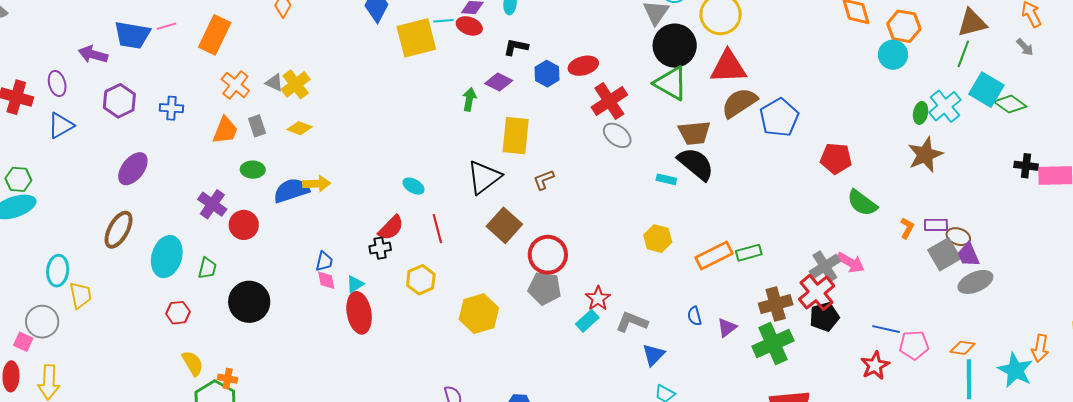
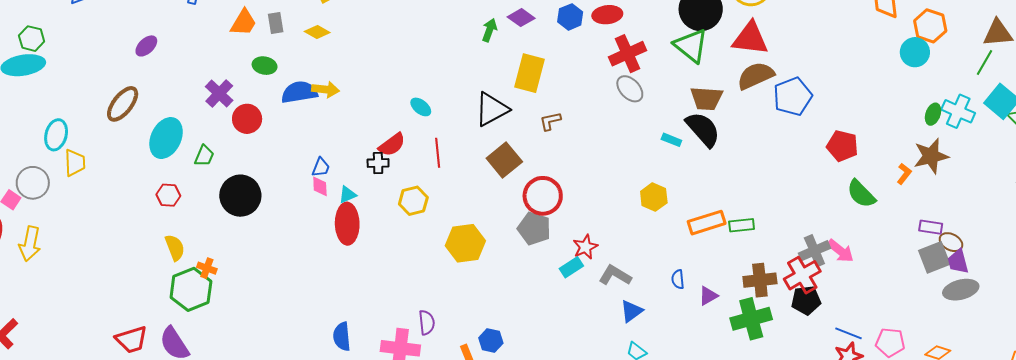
cyan cross: (945, 106) -> (958, 111), turned -36
purple ellipse: (133, 169) -> (146, 46), size x0.7
orange L-shape: (907, 228) -> (904, 174), moved
blue line: (886, 329) -> (849, 333), moved

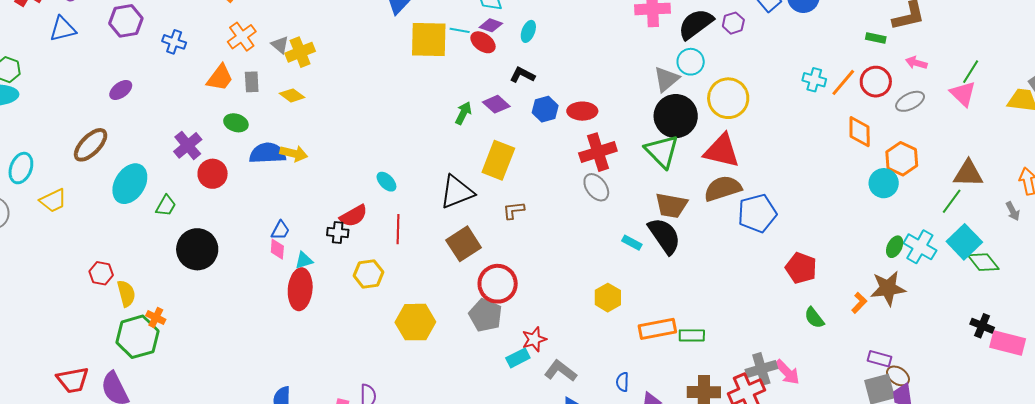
yellow trapezoid: (75, 163) -> (53, 201), moved, turned 60
green semicircle: (861, 194) -> (814, 318), size x0.7
red hexagon: (168, 195) -> (101, 273), moved

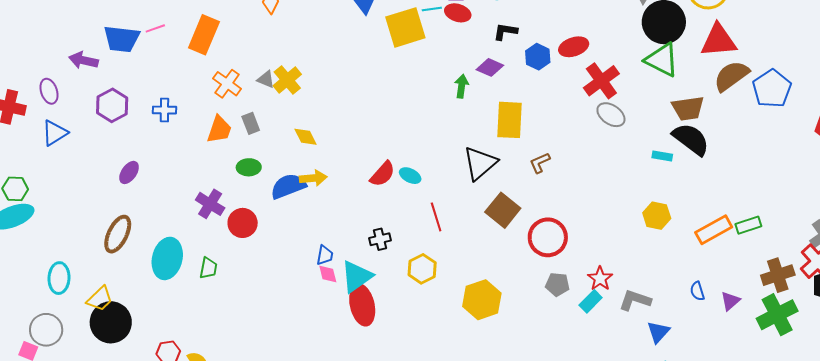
yellow diamond: (292, 95) -> (306, 137), moved, turned 45
red semicircle: (354, 216) -> (383, 174), moved
black circle: (197, 249) -> (111, 322), moved
cyan triangle: (304, 260) -> (357, 276), size x1.8
gray pentagon: (485, 315) -> (557, 284), moved, size x0.7

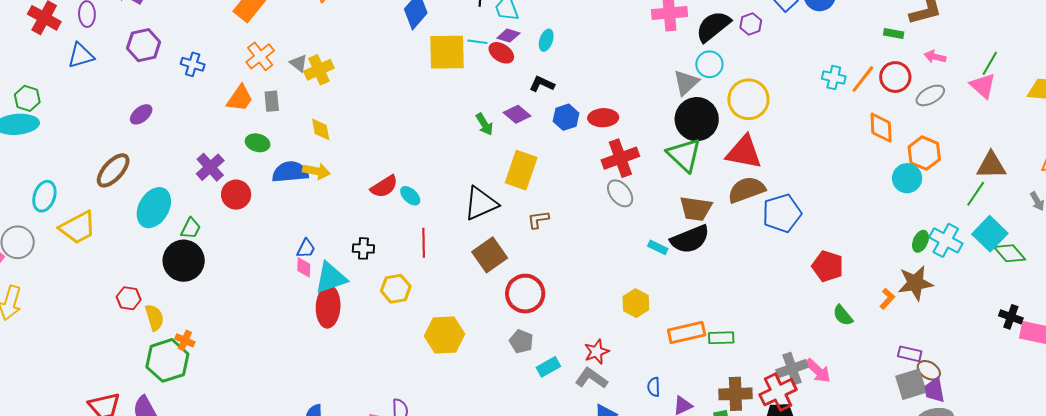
green arrow: (461, 86) -> (484, 124), turned 125
black semicircle: (691, 139) -> (690, 239), turned 105
red star: (600, 279) -> (597, 352), moved
yellow trapezoid: (100, 299) -> (78, 228), size x1.4
black circle: (111, 322) -> (184, 261), moved

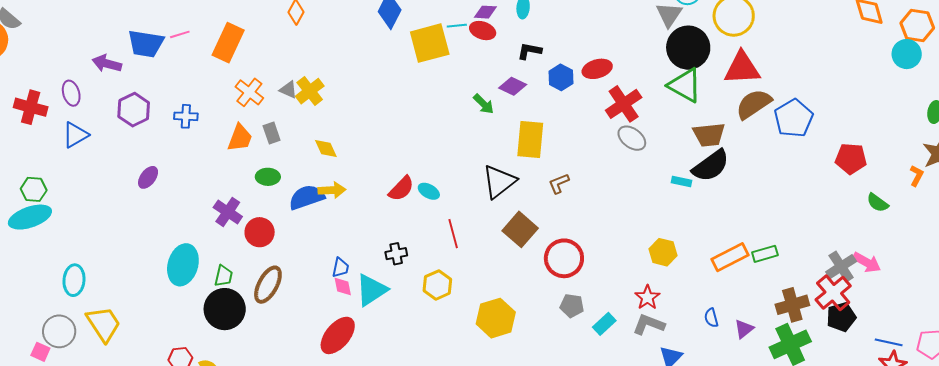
brown ellipse: (113, 170) -> (268, 285), moved
yellow trapezoid: (78, 228) -> (104, 324), moved, turned -81
yellow hexagon: (636, 303) -> (663, 252), moved
red ellipse: (328, 307) -> (338, 335), moved, turned 51

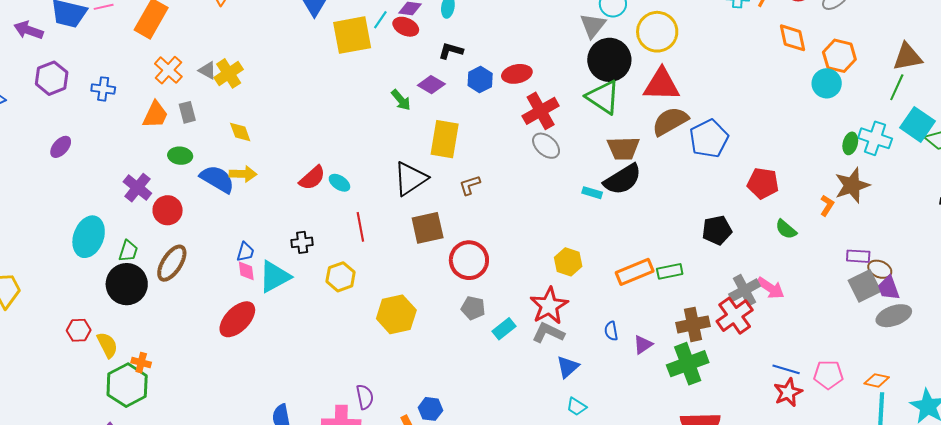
cyan line: (457, 26) -> (380, 20), turned -54
blue semicircle: (307, 197) -> (217, 179), turned 45
brown square: (520, 229) -> (428, 228), turned 32
red star: (647, 297) -> (549, 306), size x1.5
black pentagon: (841, 317) -> (717, 230), moved

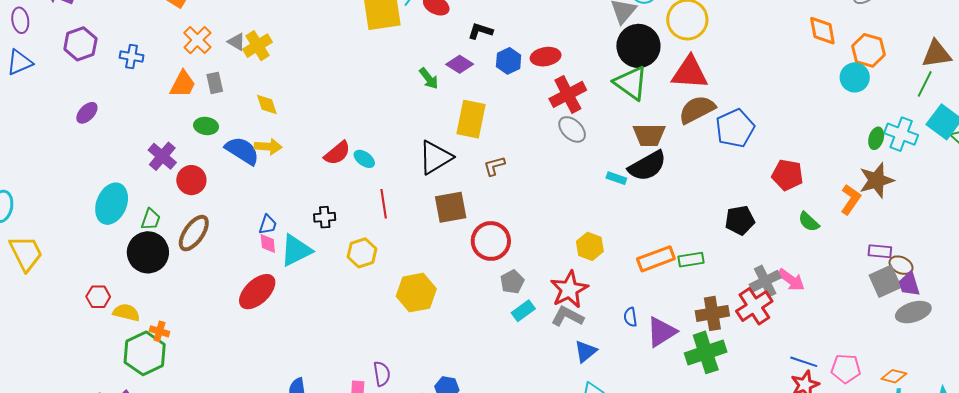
orange L-shape: (827, 205) -> (851, 199), size x1.4
gray pentagon: (473, 308) -> (512, 282), moved, turned 30
yellow semicircle: (107, 345) -> (126, 313), turned -52
purple triangle: (643, 345) -> (661, 332), size x1.6

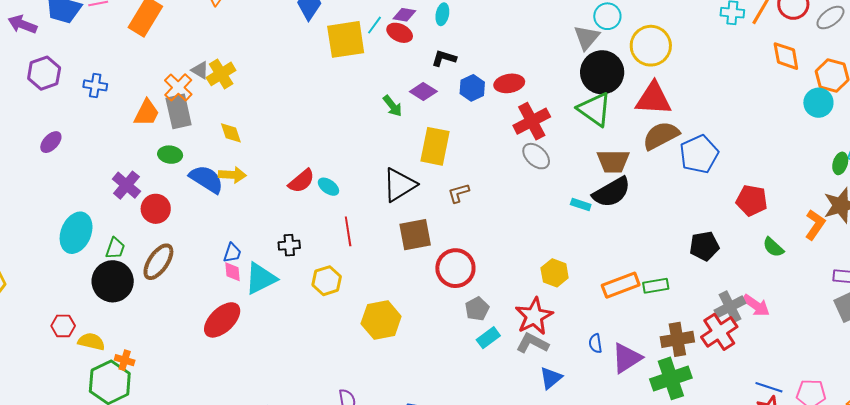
orange cross: (197, 40) -> (178, 87), moved
gray rectangle: (215, 83) -> (179, 111), size x1.6

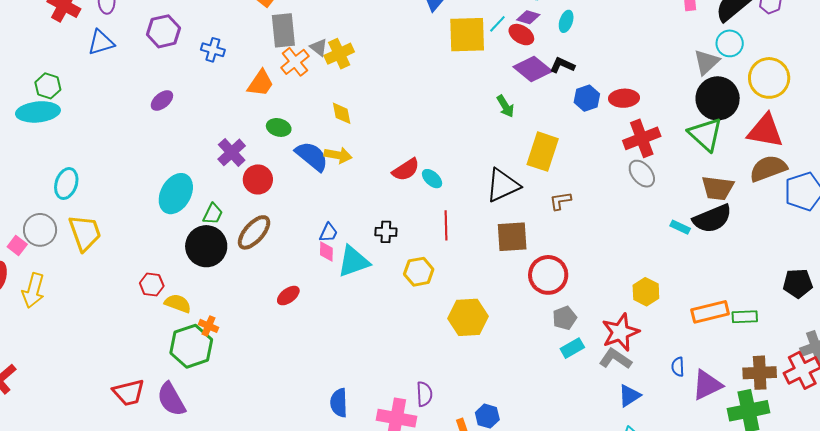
purple diamond: (423, 91) -> (533, 69), moved, size x1.4
gray rectangle: (179, 111) -> (283, 30), moved
red ellipse: (222, 320) -> (288, 296), moved, size x0.6

